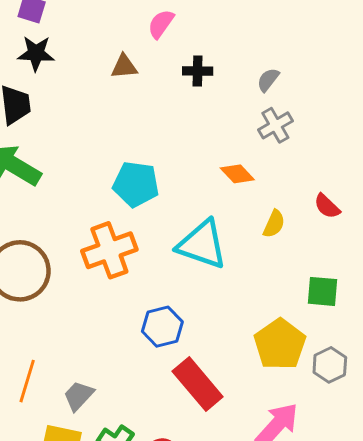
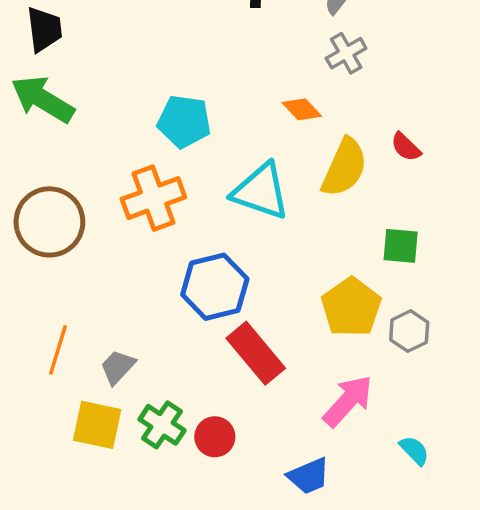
yellow semicircle: (274, 224) -> (344, 167), size x1.8
blue hexagon: (162, 327) -> (215, 287), size x1.4

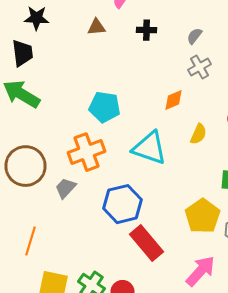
orange diamond: (302, 109) -> (174, 100), turned -70
yellow semicircle: (344, 167) -> (198, 134), size x0.6
gray trapezoid: (118, 367) -> (66, 188), moved

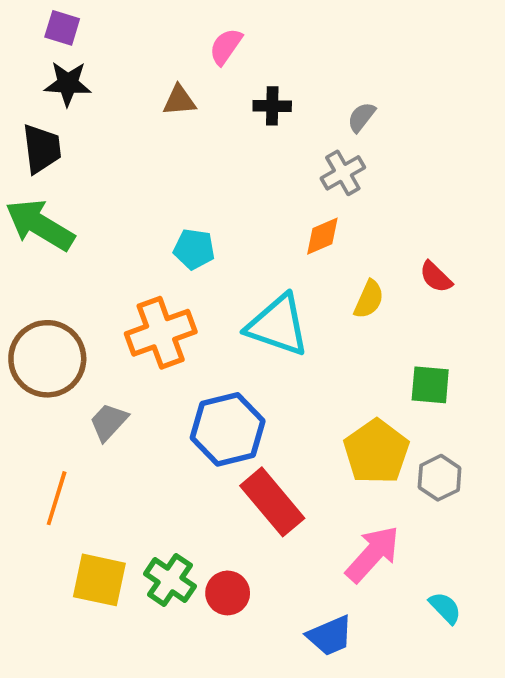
gray cross: (200, 67) -> (343, 173), moved
cyan pentagon: (104, 107) -> (194, 249), size x0.7
gray trapezoid: (66, 188) -> (109, 422), moved

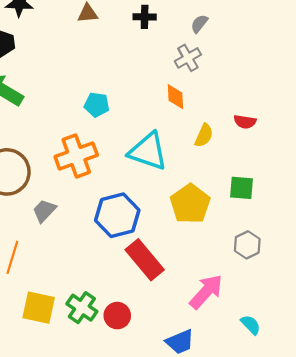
orange diamond: (322, 236) -> (175, 97), turned -70
red semicircle: (436, 277) -> (245, 122), turned -35
yellow pentagon: (376, 452) -> (190, 204), moved

